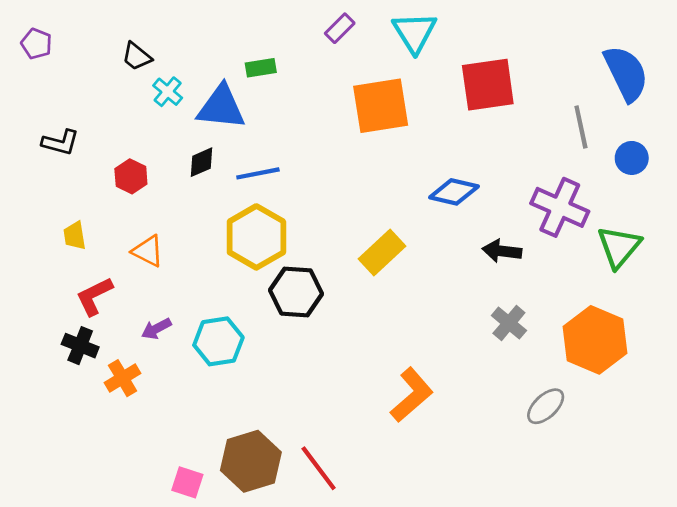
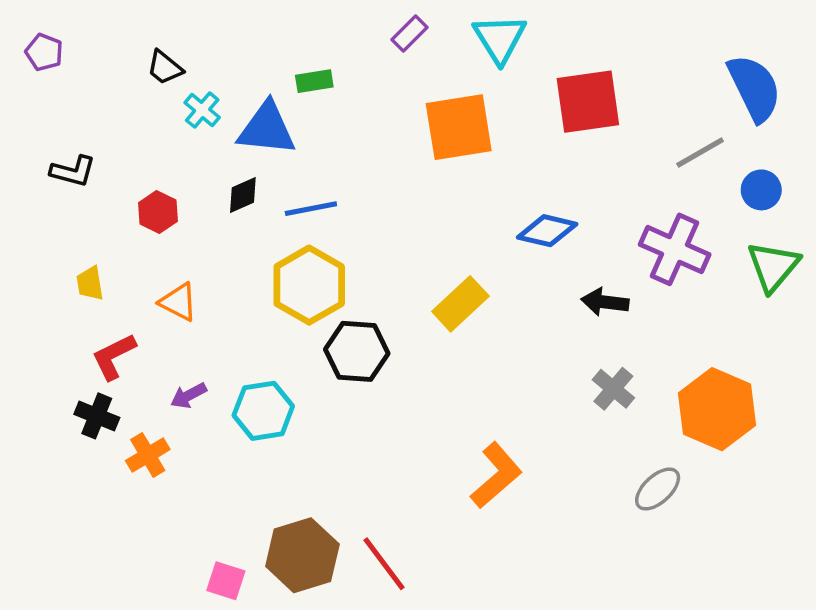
gray line: (581, 127) -> (700, 153), turned 72
green triangle: (619, 247) -> (773, 266), moved

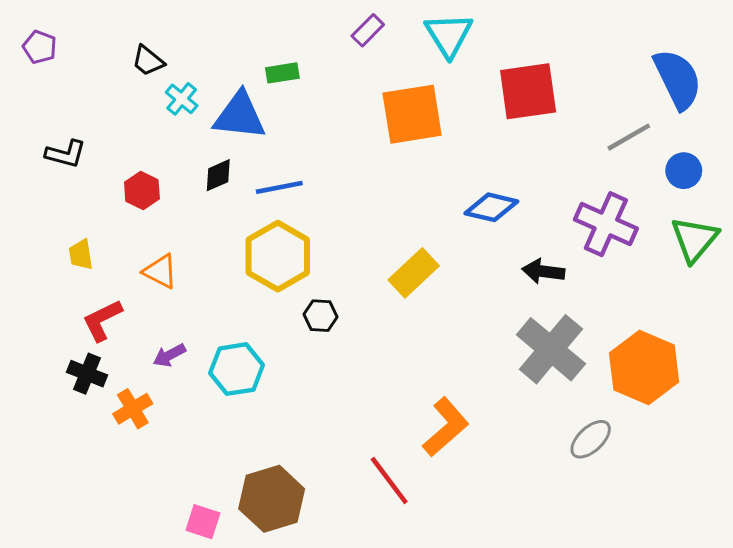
black hexagon: (357, 351) -> (321, 316), size x0.6
gray cross: (613, 389) -> (551, 349), size x1.8
red line: (384, 564) -> (389, 480), moved

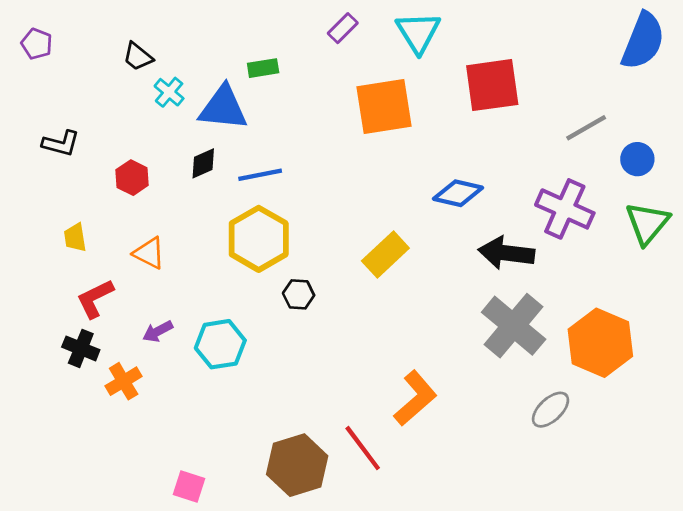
blue semicircle: (678, 79) -> (643, 41), moved, turned 48
black arrow: (543, 271) -> (506, 253), size x1.4
brown hexagon: (272, 499) -> (297, 465), moved

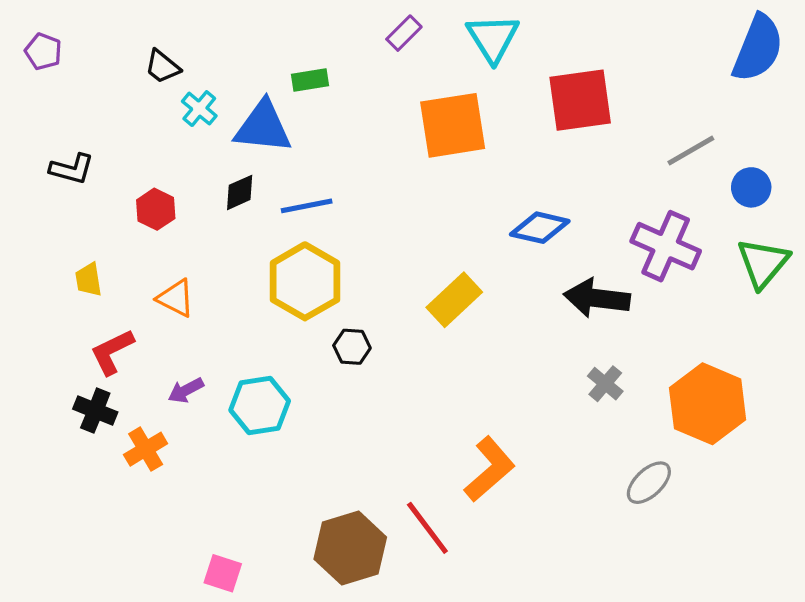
gray cross: (514, 326) -> (605, 384), size x0.5

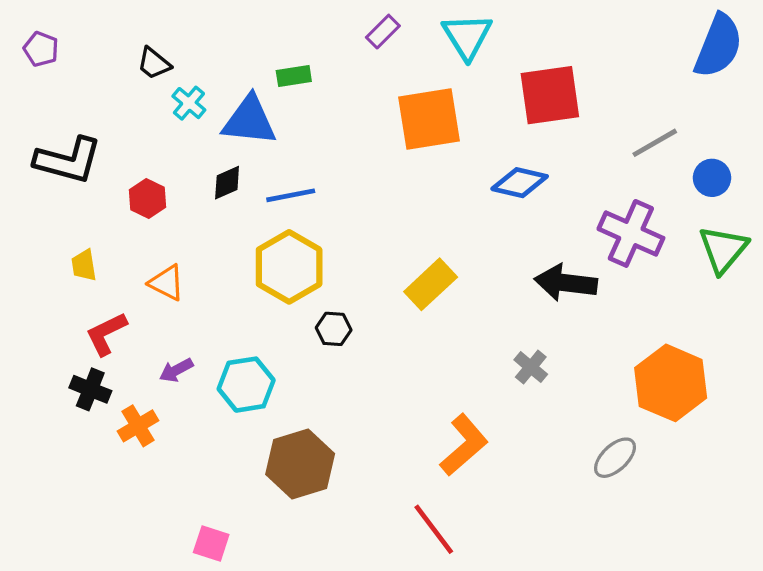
black L-shape: (72, 169) -> (68, 160), size x1.6
blue diamond: (540, 228) -> (520, 183), moved
gray cross: (605, 384) -> (531, 367), moved
red line: (427, 528) -> (434, 529), moved
brown hexagon: (350, 548) -> (300, 464), moved

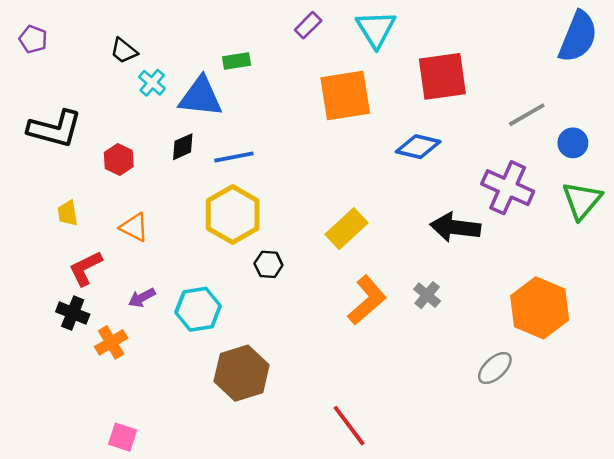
orange L-shape: (464, 445) -> (367, 300), moved
pink square: (211, 544) -> (123, 437), moved

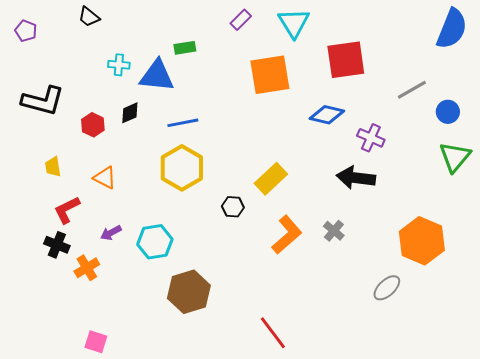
black trapezoid: (124, 51) -> (89, 17), moved
cyan cross: (152, 83) -> (119, 65), turned -35
black diamond: (183, 147) -> (130, 113), moved
purple cross: (508, 188) -> (371, 138), moved, size x0.7
black hexagon: (268, 264) -> (233, 207), moved

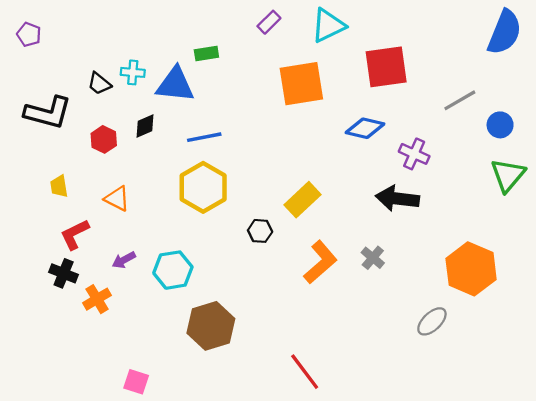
black trapezoid: (89, 17) -> (99, 84), moved
cyan triangle: (294, 23) -> (328, 26), turned 36
pink square: (96, 342) -> (136, 382), moved

